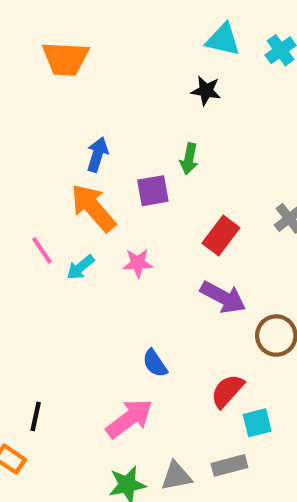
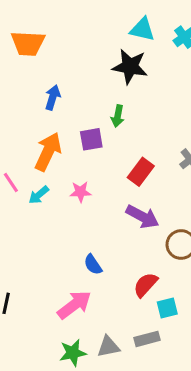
black star: (206, 91) -> (130, 67), size x1.6
blue arrow: (97, 155) -> (53, 97), moved
orange arrow: (93, 208) -> (48, 152), turned 66

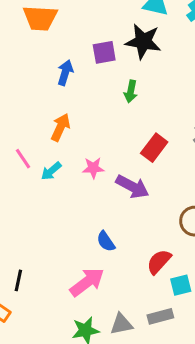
purple square: (91, 139) -> (104, 52), moved
orange arrow: (48, 152) -> (60, 127), size x0.7
purple arrow: (142, 217) -> (132, 187), moved

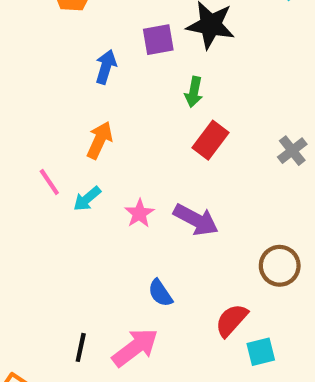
red rectangle: (154, 148) -> (211, 140), moved
pink star: (93, 168) -> (139, 213), moved, turned -30
black line: (18, 280) -> (81, 347), moved

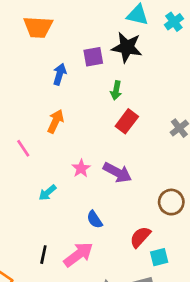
cyan arrow: (87, 199) -> (47, 193), moved

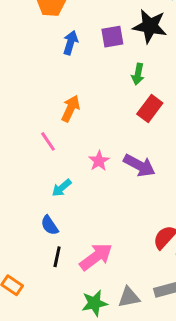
blue arrow: (60, 74) -> (71, 43), moved
pink line: (23, 148) -> (48, 141), moved
blue semicircle: (95, 220) -> (50, 225), moved

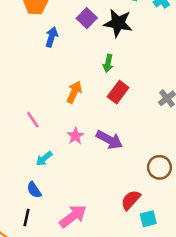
purple square: (112, 37) -> (87, 18), moved, turned -36
orange arrow: (71, 109) -> (74, 92), moved
black line: (57, 257) -> (27, 218), moved

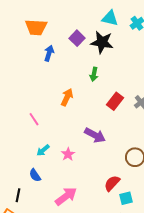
red rectangle: (118, 92) -> (115, 101), moved
pink star: (75, 136) -> (68, 154), moved
black line: (27, 218) -> (18, 195), moved

